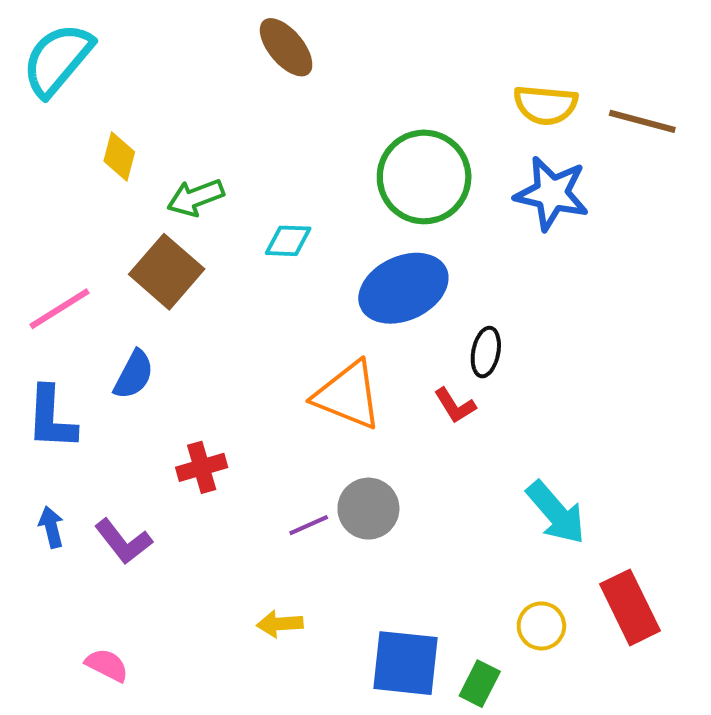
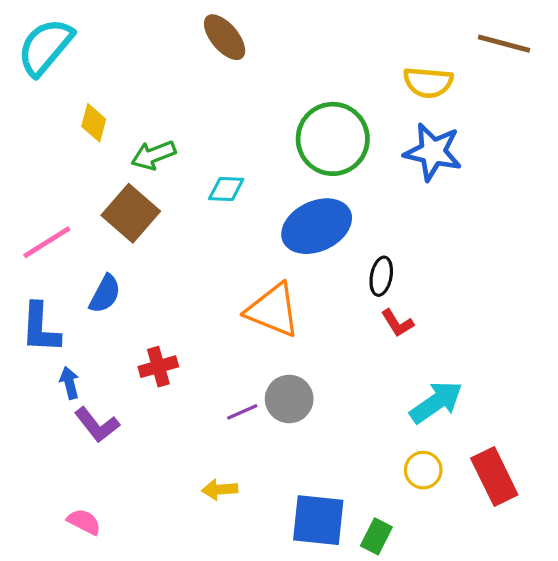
brown line: (642, 121) -> (504, 44), moved
red L-shape: (455, 406) -> (397, 323), moved
cyan arrow: (556, 513) -> (436, 402), turned -84
blue arrow: (51, 527) -> (69, 383), moved
yellow circle: (541, 626) -> (423, 470), moved

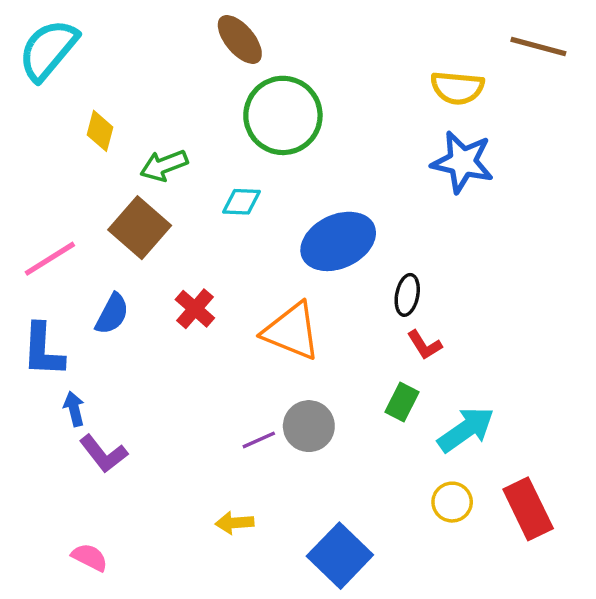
green circle: (333, 139) -> (283, 115), moved
red cross: (158, 367) -> (195, 309), moved, turned -33
blue square: (318, 520) -> (340, 556), turned 38
green rectangle: (376, 536) -> (402, 402), moved

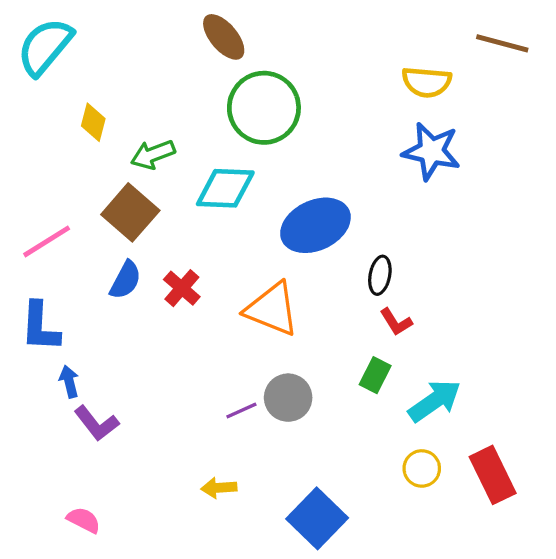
cyan diamond: (242, 202) -> (225, 188), size x1.6
blue semicircle: (112, 314) -> (125, 280), moved

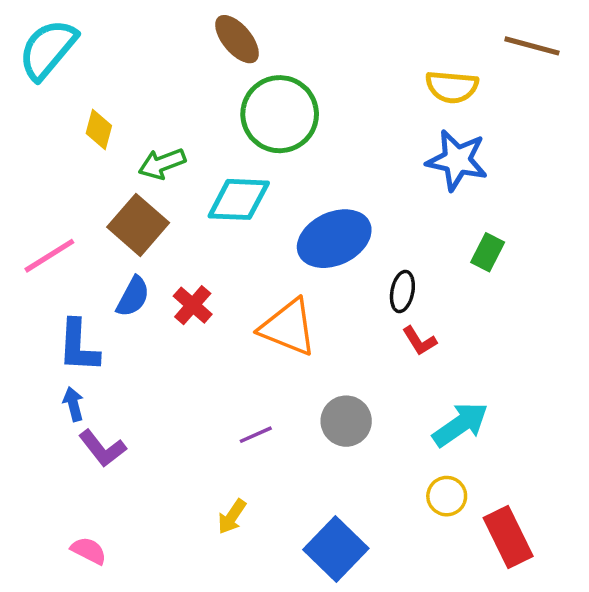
blue L-shape: (40, 327) -> (78, 346), moved
green rectangle: (375, 375) -> (488, 252), moved
gray circle: (288, 398) -> (346, 421), moved
red rectangle: (493, 475) -> (508, 537), moved
yellow arrow: (219, 488) -> (232, 517), turned -52

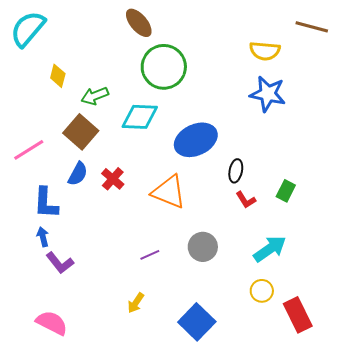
green rectangle: (488, 252) -> (286, 191), moved
pink semicircle: (89, 551) -> (52, 323), size x1.5

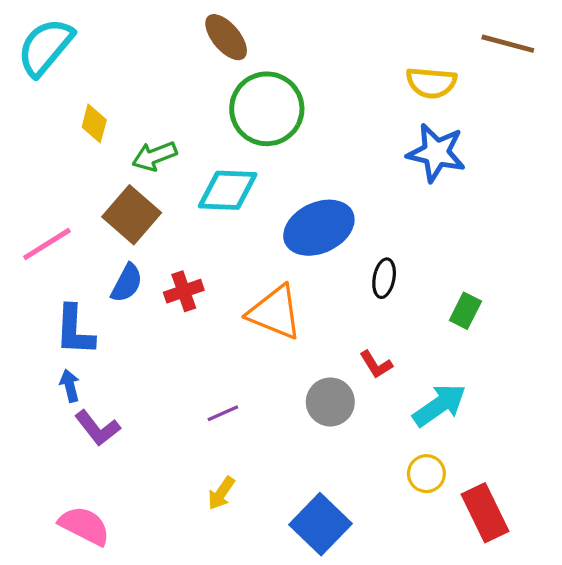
red cross: (113, 179) -> (184, 291), turned 30
red L-shape: (246, 200) -> (376, 365), moved
purple line: (150, 255) -> (223, 413), moved

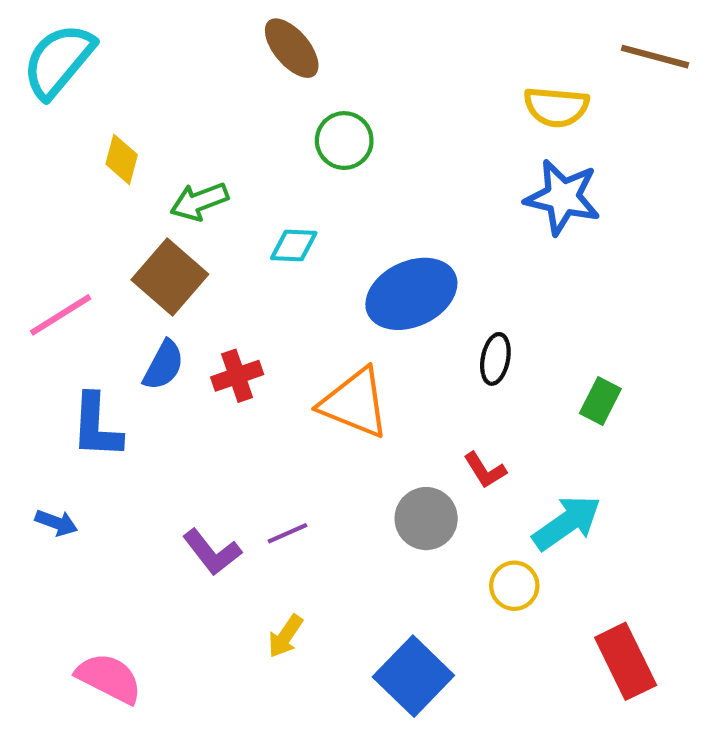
green circle: (267, 109) -> (344, 141), size x0.6
cyan diamond: (228, 190) -> (294, 246), size x0.6
blue arrow: (70, 386) -> (56, 523), moved, turned 124
purple L-shape: (97, 428) -> (212, 552), moved
yellow circle: (426, 474) -> (514, 586), moved

